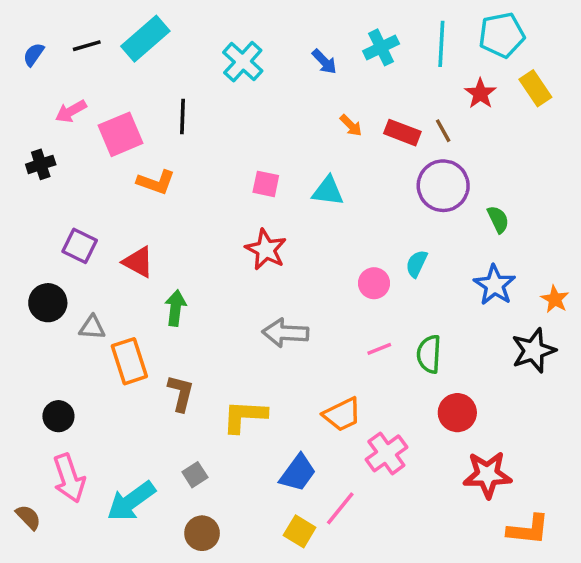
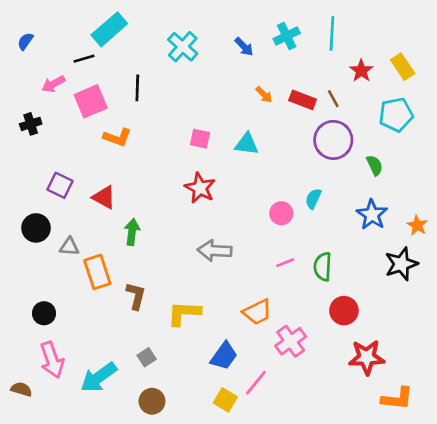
cyan pentagon: (502, 35) -> (396, 115), moved
black line: (87, 46) -> (84, 59), moved
brown semicircle: (28, 517) -> (21, 389), turned -30

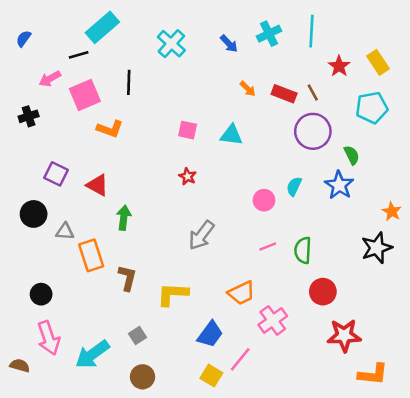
red star: (200, 188) -> (188, 176), size x0.6
blue star: (372, 215) -> (339, 185), moved
gray arrow: (215, 251) -> (201, 235), turned -56

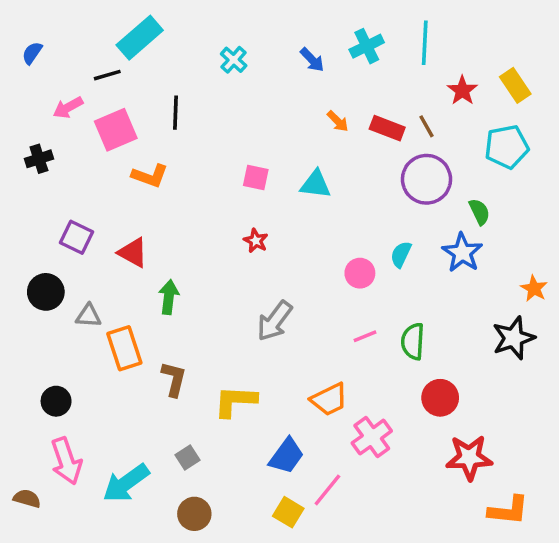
cyan cross: (171, 44) -> (234, 60), size x0.7

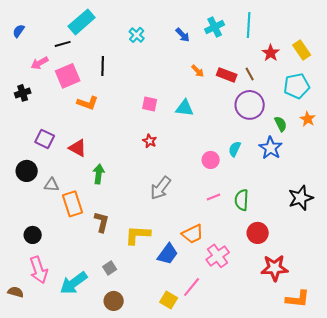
orange star: (534, 289) -> (308, 119), moved
blue trapezoid: (286, 456) -> (168, 254), moved

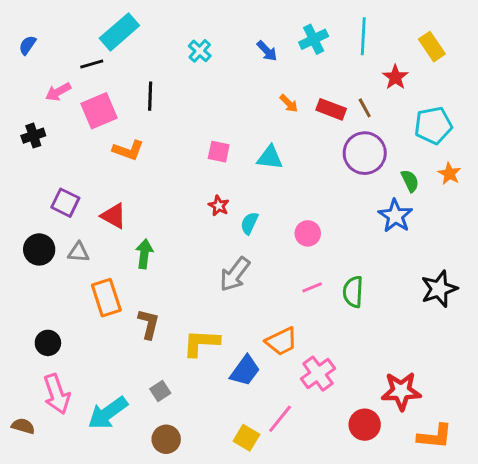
yellow rectangle: (302, 50) -> (432, 47), moved
cyan semicircle: (235, 149) -> (249, 223), moved
gray triangle: (52, 185) -> (79, 252), moved
red circle: (258, 233) -> (365, 425), moved

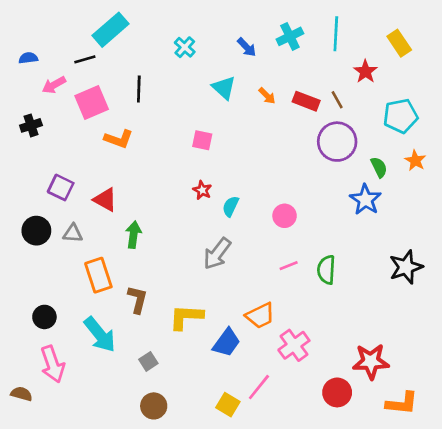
blue semicircle: (27, 45) -> (28, 58), moved, turned 48
cyan triangle: (270, 157) -> (224, 88), moved, turned 35
cyan arrow: (108, 413) -> (100, 334), moved, turned -93

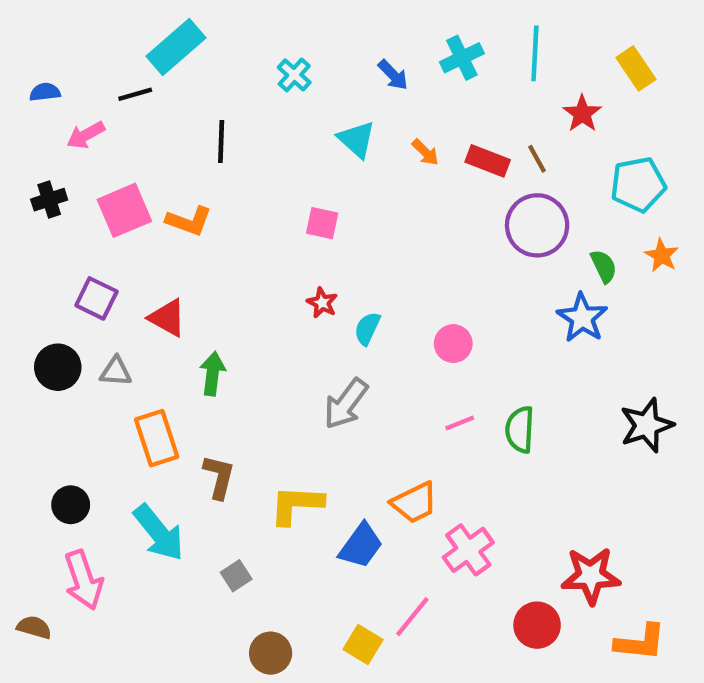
pink square: (92, 103) -> (124, 210), moved
brown circle: (154, 406) -> (271, 653), moved

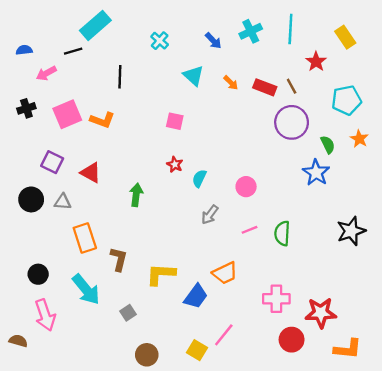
green arrow: (213, 374) -> (136, 195), moved
gray arrow: (346, 404) -> (210, 215), moved, size x0.7
pink cross: (468, 550) -> (276, 299), moved, turned 36

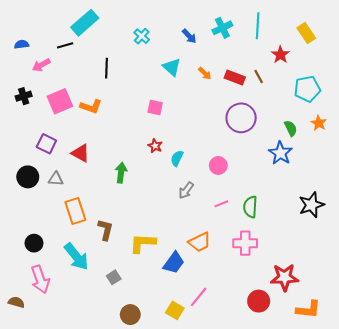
purple circle: (292, 122) -> (241, 118), moved
pink cross: (276, 299) -> (245, 243), moved

